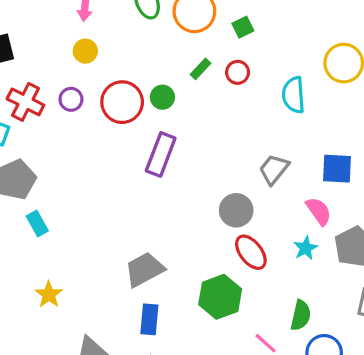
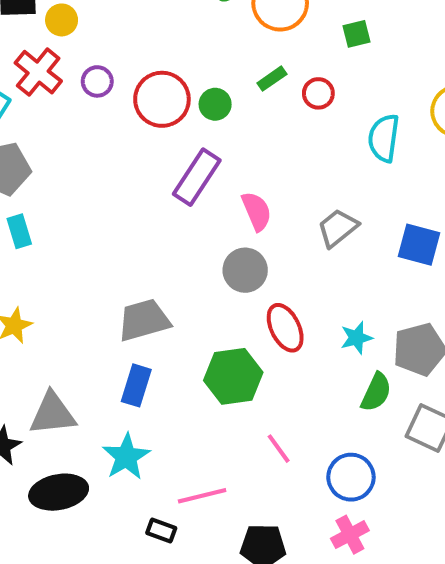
green square: (243, 27) -> (356, 34), moved
yellow circle: (85, 51) -> (62, 20), moved
gray circle: (236, 210) -> (245, 270), moved
pink semicircle: (319, 211) -> (257, 211), moved
green semicircle: (301, 315) -> (376, 392), moved

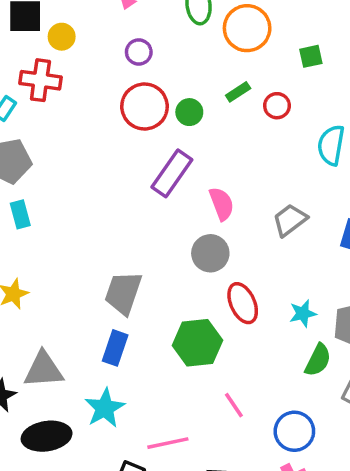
red cross: (38, 72) -> (40, 80), turned -33
purple circle: (97, 81) -> (139, 52), moved
gray trapezoid: (144, 320) -> (123, 293), turned -57

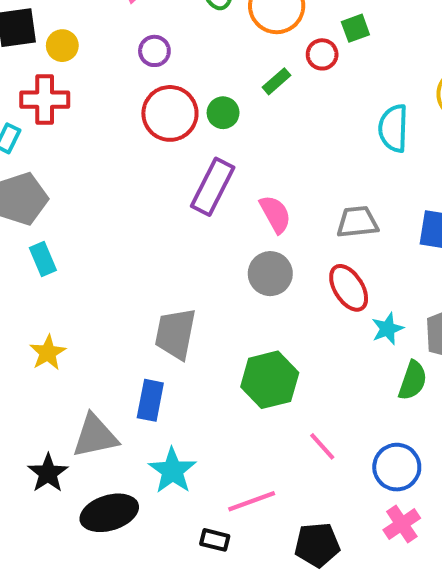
red circle: (277, 106) -> (322, 54), moved
gray trapezoid: (290, 220) -> (357, 222), turned 39
red ellipse: (243, 303) -> (349, 288), moved
blue rectangle: (115, 348) -> (150, 400), moved

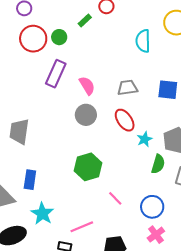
gray trapezoid: (175, 334) -> (19, 131), moved

